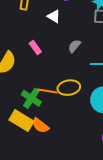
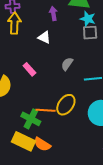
yellow ellipse: (69, 88) -> (66, 105), turned -40

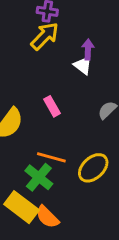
purple arrow: (53, 14) -> (88, 49), moved
yellow arrow: (14, 23) -> (45, 36), turned 30
orange line: (46, 110) -> (51, 157), moved

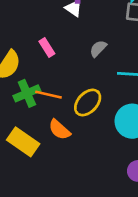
green cross: (39, 177) -> (27, 93), moved, turned 30
orange semicircle: (47, 217) -> (59, 130), moved

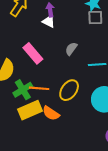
pink rectangle: (47, 47) -> (33, 53), size x1.5
yellow rectangle: (23, 142) -> (30, 110), moved, turned -50

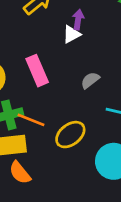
white triangle: (49, 21) -> (71, 34), turned 48
orange semicircle: (51, 113) -> (20, 173), moved

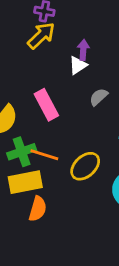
gray semicircle: (90, 80) -> (99, 97), moved
orange semicircle: (20, 173) -> (38, 209), turned -120

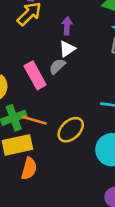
white triangle: (78, 65) -> (67, 49), moved
gray semicircle: (99, 97) -> (57, 66), moved

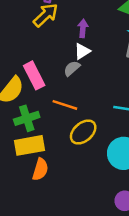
pink rectangle: (35, 75) -> (34, 75), moved
orange line: (34, 120) -> (65, 105), moved

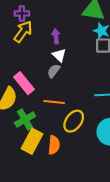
white triangle: (82, 51) -> (59, 55), turned -32
yellow rectangle: (30, 145) -> (32, 141), turned -40
orange semicircle: (40, 169) -> (54, 145), moved

